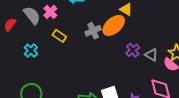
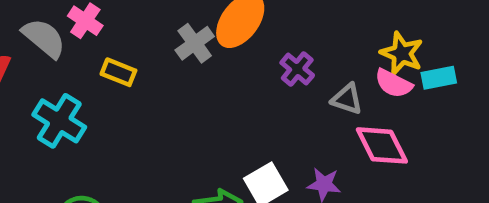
cyan cross: (31, 51) -> (59, 121), size x1.5
gray triangle: (151, 55) -> (347, 99), moved

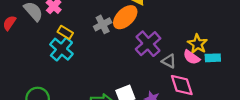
purple cross: (297, 69) -> (148, 44), size x1.6
cyan cross: (59, 121) -> (61, 49), moved

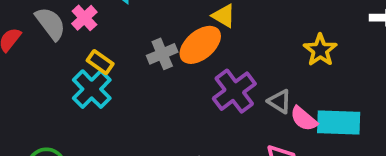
yellow star: (197, 44) -> (320, 50), moved
cyan rectangle: (213, 58) -> (339, 122), size x1.6
gray triangle: (169, 61) -> (280, 101), moved

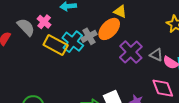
yellow rectangle: (100, 62) -> (56, 45), size x1.6
cyan cross: (92, 89) -> (73, 42), moved

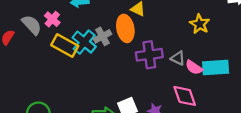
orange ellipse: (109, 29) -> (125, 28), turned -55
purple cross: (131, 52) -> (149, 55), turned 35

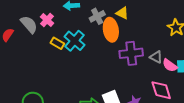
gray cross: (102, 36) -> (97, 16), moved
yellow rectangle: (65, 45) -> (57, 43), size x0.6

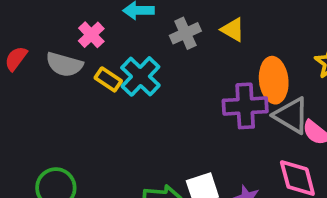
gray semicircle: (29, 24) -> (64, 64), moved, turned 144
orange ellipse: (111, 30) -> (274, 80), moved
gray triangle: (156, 57) -> (291, 115), size x1.5

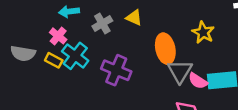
pink cross: (91, 35) -> (58, 36), moved
purple cross: (245, 106) -> (116, 70), moved, turned 32
gray triangle: (291, 115) -> (180, 71), turned 36

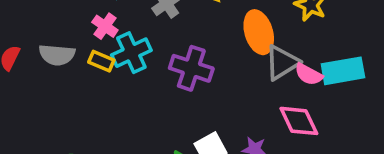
cyan cross: (75, 56) -> (131, 53), turned 32
gray triangle: (180, 71) -> (282, 63), turned 32

